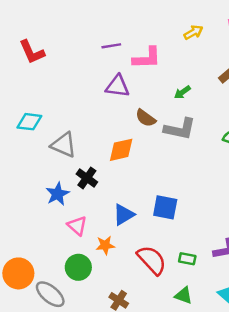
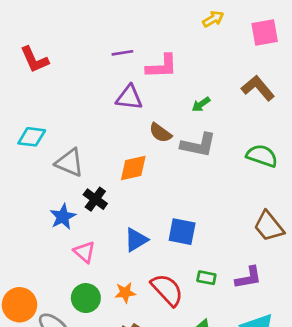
yellow arrow: (193, 32) -> (213, 19), moved
orange star: (105, 245) -> (125, 293), moved
green rectangle: (187, 259) -> (206, 278), moved

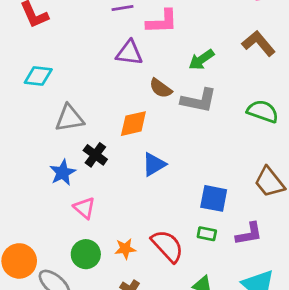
green arrow: (201, 104) -> (201, 60), size x1.4
cyan diamond: (32, 137) -> (38, 76), moved
gray triangle: (70, 163) -> (69, 118), turned -32
blue square: (182, 232) -> (214, 198), moved
blue triangle: (136, 240) -> (154, 164), moved

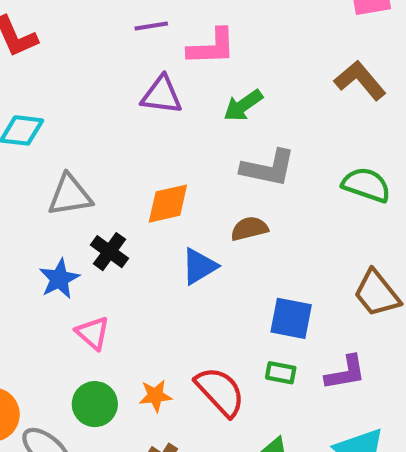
green arrow: (201, 60) -> (243, 105), moved
brown semicircle: (161, 88) -> (249, 229), moved, turned 130

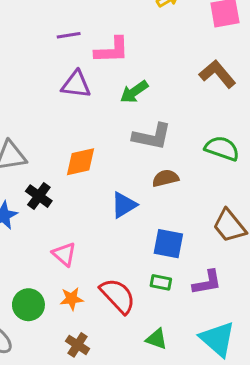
brown semicircle: (249, 229) -> (165, 178), moved
blue triangle: (199, 266) -> (124, 205), moved
pink triangle: (93, 333) -> (64, 254), moved

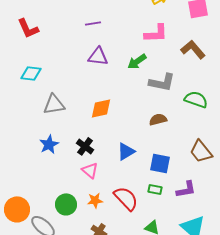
pink L-shape: (112, 50) -> (156, 33), moved
gray L-shape: (152, 137) -> (162, 82), moved
black cross: (39, 196) -> (85, 146), moved
blue triangle: (124, 205) -> (126, 151), moved

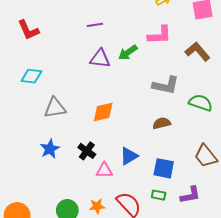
green arrow: (137, 61) -> (128, 53), moved
pink triangle: (90, 170) -> (104, 170), moved, turned -42

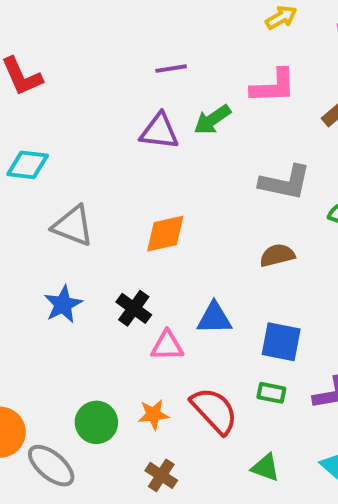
purple line: (95, 25) -> (171, 69), moved
gray triangle: (55, 108) -> (73, 226), turned 30
blue triangle: (129, 156) -> (214, 318), turned 30

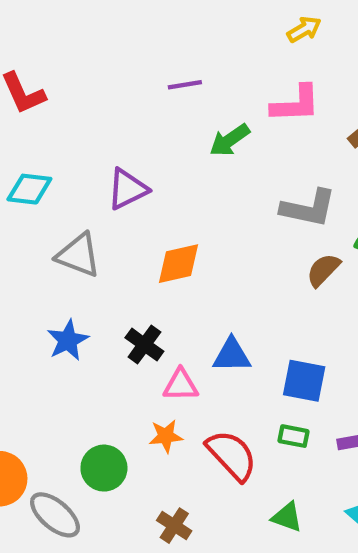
purple triangle: (159, 131) -> (127, 189), moved, turned -33
brown semicircle: (277, 255) -> (323, 270), moved, turned -32
orange star: (153, 414) -> (166, 436), moved

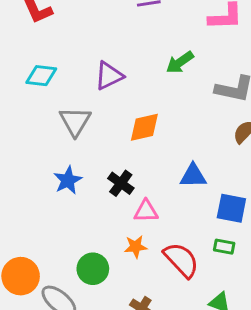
green arrow: (230, 140) -> (180, 62), moved
gray triangle: (78, 255) -> (75, 121), turned 40
blue triangle: (232, 355) -> (193, 176), moved

